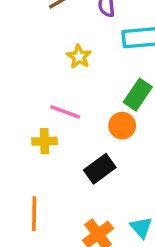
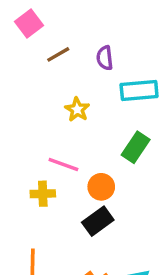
orange circle: (122, 126) -> (101, 187), moved

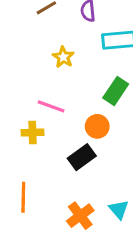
orange circle: (101, 187) -> (97, 126), moved

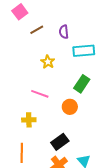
yellow cross: (33, 133) -> (29, 120), moved
black rectangle: (82, 157) -> (60, 142), moved

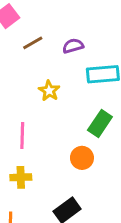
purple semicircle: (64, 32) -> (73, 46), turned 80
pink line: (40, 94) -> (22, 135), moved, turned 72

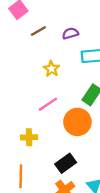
pink line: (22, 135) -> (48, 104), moved, turned 54
orange circle: (82, 158) -> (77, 122), size x1.5

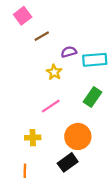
purple semicircle: (70, 33) -> (69, 52), moved
orange circle: (77, 122) -> (78, 136), moved

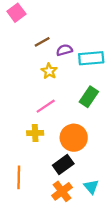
brown line: (42, 36) -> (42, 42), moved
yellow cross: (33, 138) -> (35, 133), moved

